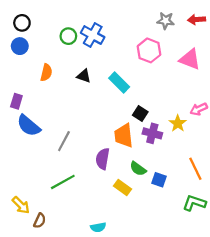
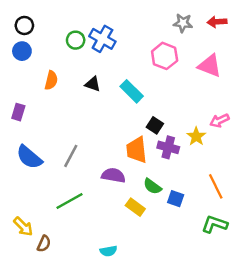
blue semicircle: (29, 126) -> (29, 157), moved
purple semicircle: (103, 159) -> (113, 175), turned 90

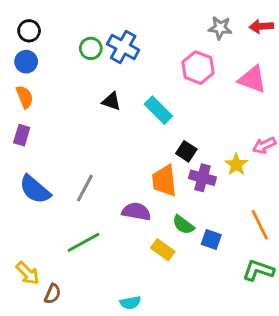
orange semicircle: (51, 80) -> (25, 97), moved, turned -36

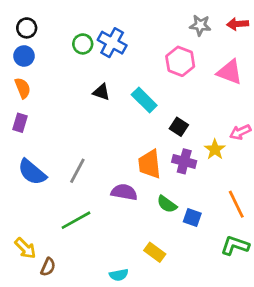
black square: (186, 151) -> (179, 127), moved
yellow rectangle: (163, 250) -> (155, 252), moved

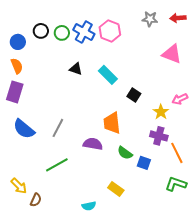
black circle: (27, 28) -> (41, 31), moved
pink hexagon: (180, 61) -> (110, 31), moved
purple rectangle: (20, 123) -> (15, 92), size x1.5
purple cross: (184, 161) -> (159, 136), moved

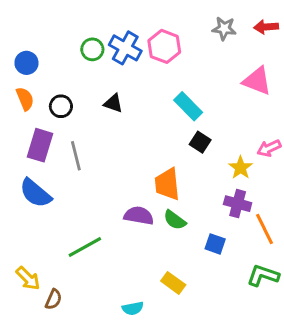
black circle: (41, 31) -> (61, 106), moved
cyan rectangle: (108, 75) -> (188, 106), moved
purple rectangle: (15, 92) -> (40, 145), moved
gray line: (58, 128) -> (76, 156), moved, turned -42
green semicircle: (125, 153) -> (175, 220), moved

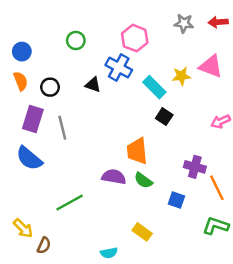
blue cross: (125, 48) -> (119, 67), moved
yellow star: (241, 168) -> (181, 76), moved, turned 30

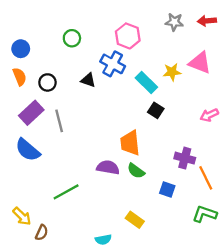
purple rectangle: (33, 119) -> (31, 113), turned 30

